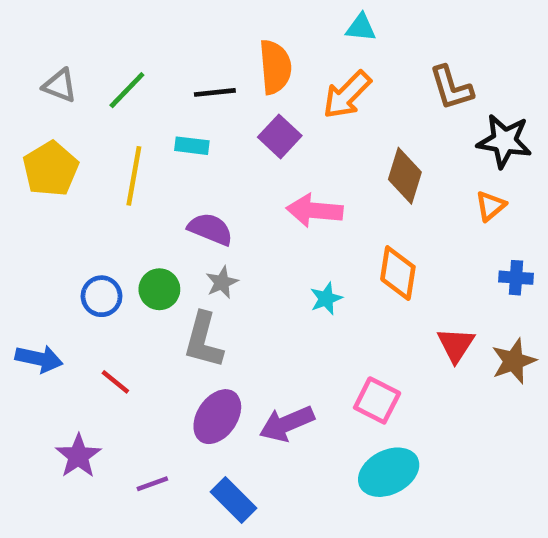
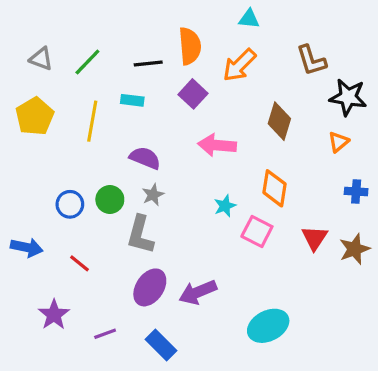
pink square: (377, 400) -> (257, 231), moved

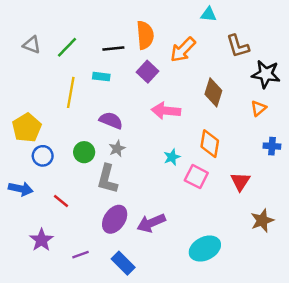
cyan triangle: (249, 19) -> (209, 14), moved
yellow pentagon: (35, 116) -> (27, 128), moved
blue circle: (70, 204) -> (43, 156), moved
brown star: (354, 249) -> (262, 220), moved

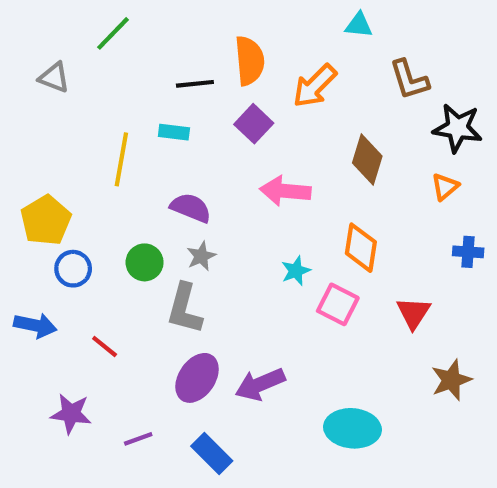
green line: (67, 47) -> (113, 33), moved
purple star: (41, 240) -> (71, 414), turned -30
cyan ellipse: (205, 249) -> (352, 428), turned 32

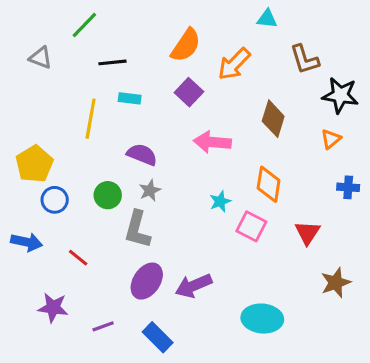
orange semicircle: (250, 61) -> (186, 45), turned 39
black line: (195, 84) -> (112, 62), moved

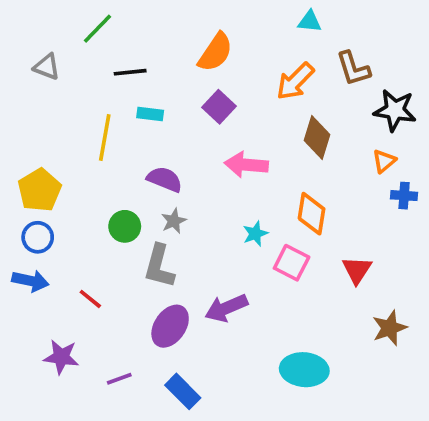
orange arrow: (234, 64) -> (295, 81), moved
blue cross: (348, 187) -> (404, 196), moved
blue circle: (55, 200) -> (38, 237), moved
purple arrow: (194, 286) -> (226, 308), moved

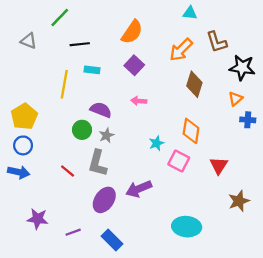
pink arrow: (246, 165) -> (139, 101), moved, size x0.6
green circle: (125, 226) -> (82, 130), moved
red line: (90, 299) -> (68, 171), moved

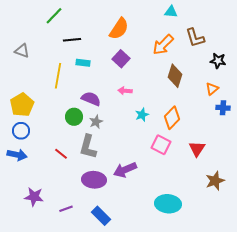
gray triangle: (29, 41) -> (22, 51), moved
black star: (242, 68) -> (218, 61), size x0.7
orange diamond: (191, 131) -> (172, 118), turned 35
cyan star: (157, 143) -> (142, 115), moved
purple ellipse: (104, 200) -> (94, 180), turned 60

